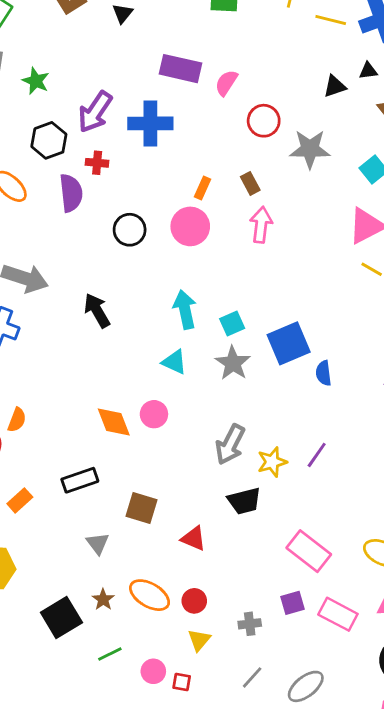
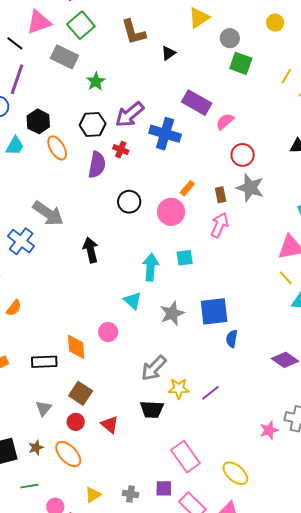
gray star: (310, 149) -> (250, 188), moved
cyan square: (232, 323) -> (185, 258), moved
orange diamond: (114, 422) -> (76, 347), moved
red circle: (194, 601) -> (76, 422), moved

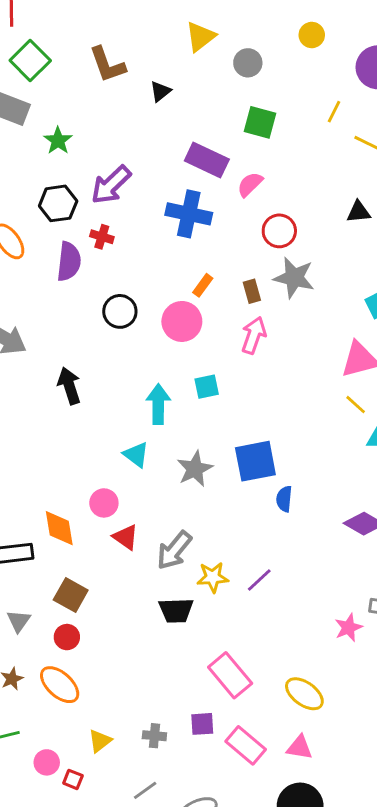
green square: (241, 63) -> (260, 122), moved
blue cross: (165, 134) -> (189, 214), moved
red triangle: (110, 425) -> (126, 537), moved

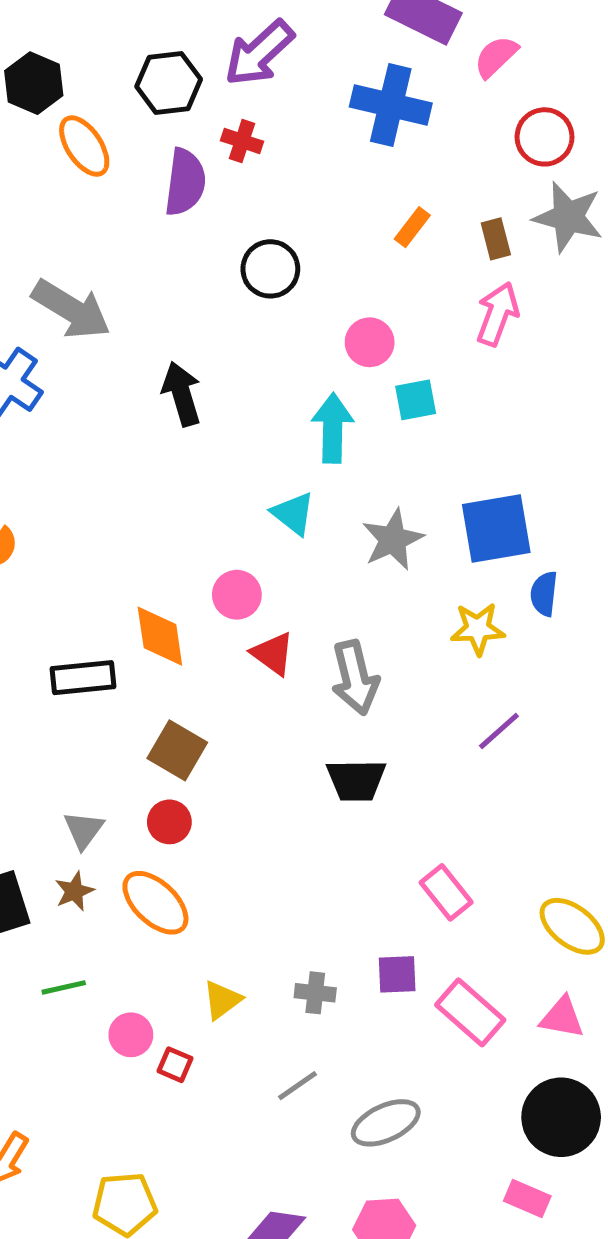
pink circle: (182, 321) -> (370, 342), moved, size x0.7
gray arrow: (174, 550) -> (355, 678), turned -54
yellow star: (213, 577) -> (478, 629), moved
gray triangle: (19, 621) -> (84, 830), moved
pink rectangle: (230, 675) -> (446, 892), size x0.7

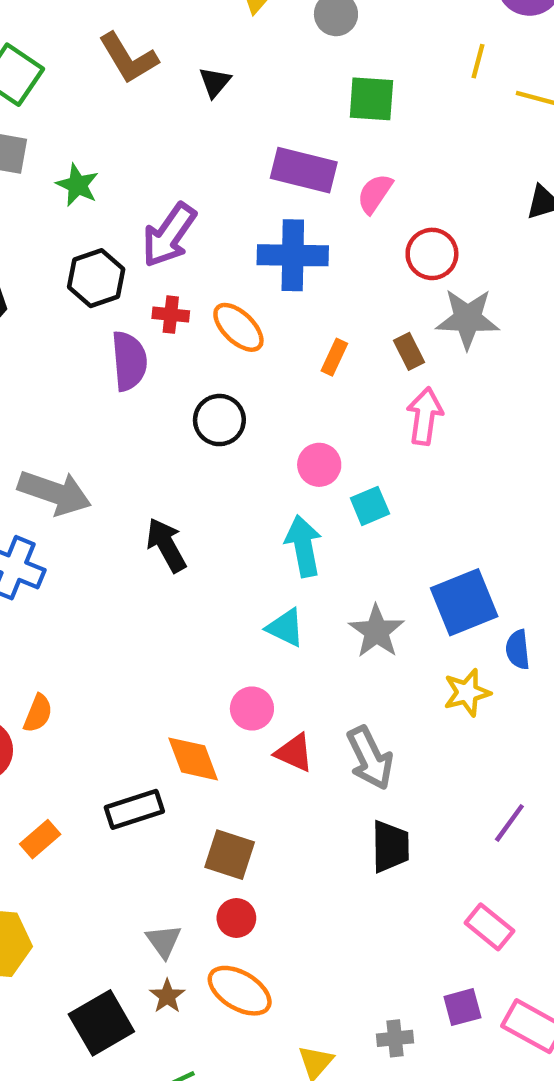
orange ellipse: (84, 146) -> (238, 327), moved
purple line: (499, 731) -> (509, 823), moved
black trapezoid: (356, 780) -> (390, 847), turned -78

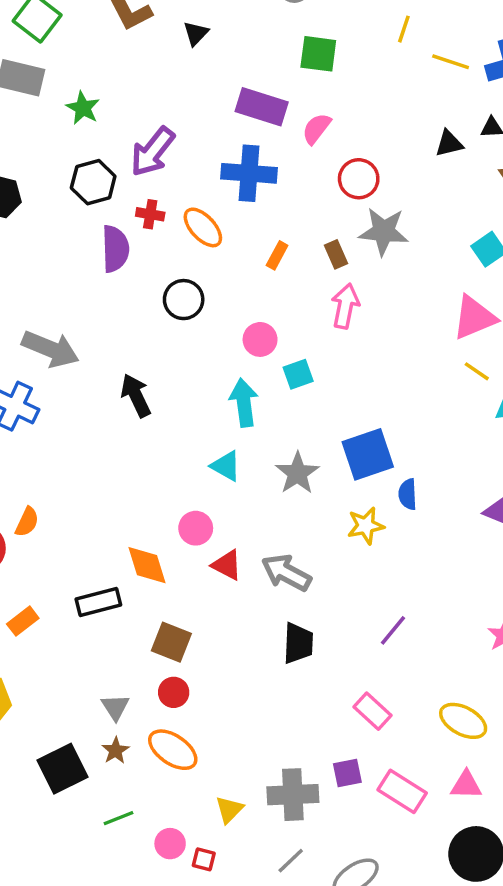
gray arrow: (370, 758) -> (286, 573), turned 141
gray cross: (395, 1038) -> (293, 795), size x1.8

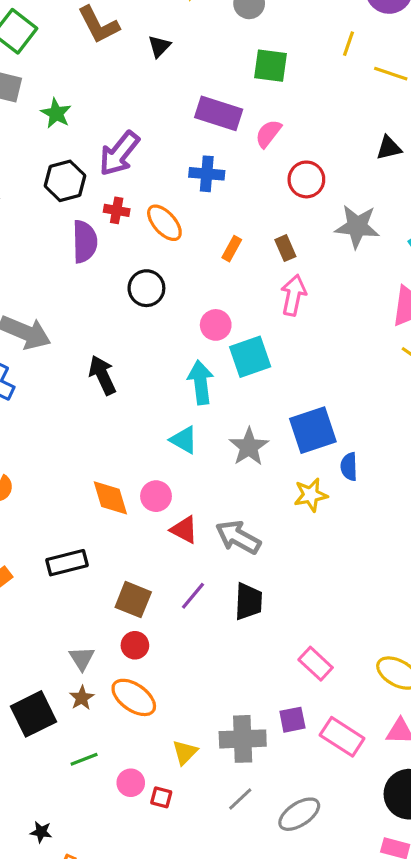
blue cross: (249, 173) -> (207, 174), size x0.7
gray star: (384, 231) -> (357, 226), moved
cyan square: (298, 374) -> (250, 357), size x1.5
orange diamond: (147, 565) -> (110, 498), moved
purple line: (393, 630) -> (193, 596), moved

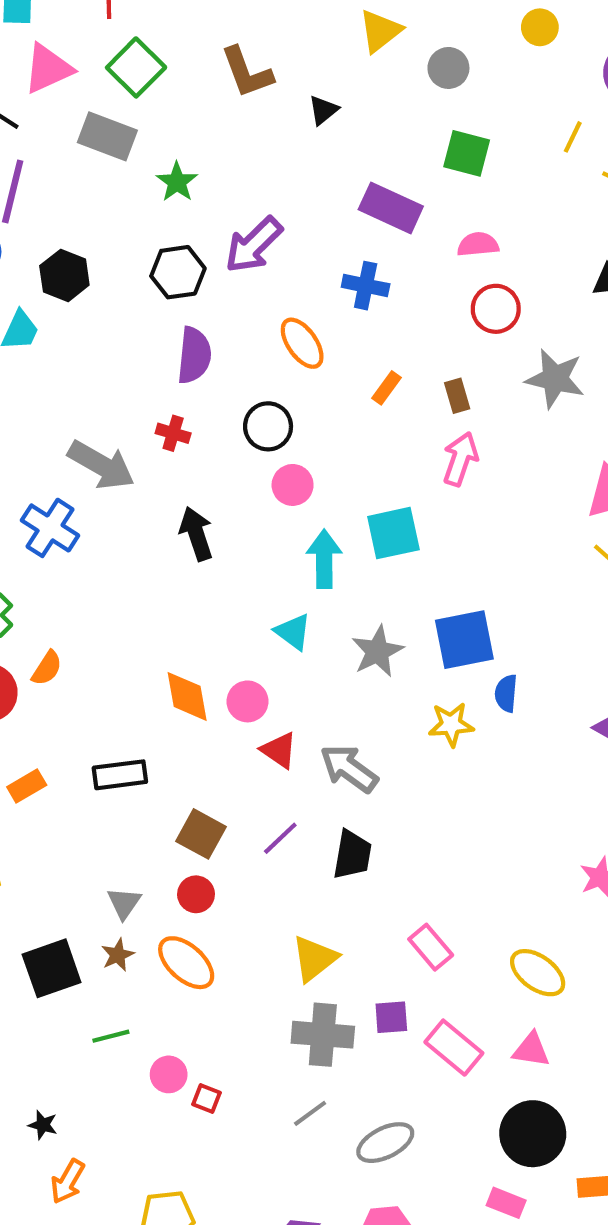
pink semicircle: (268, 134) -> (478, 244), moved, turned 40
red cross: (117, 210) -> (173, 433), moved
pink circle: (216, 325) -> (293, 485), moved
yellow triangle: (185, 752) -> (314, 959), moved, size x1.4

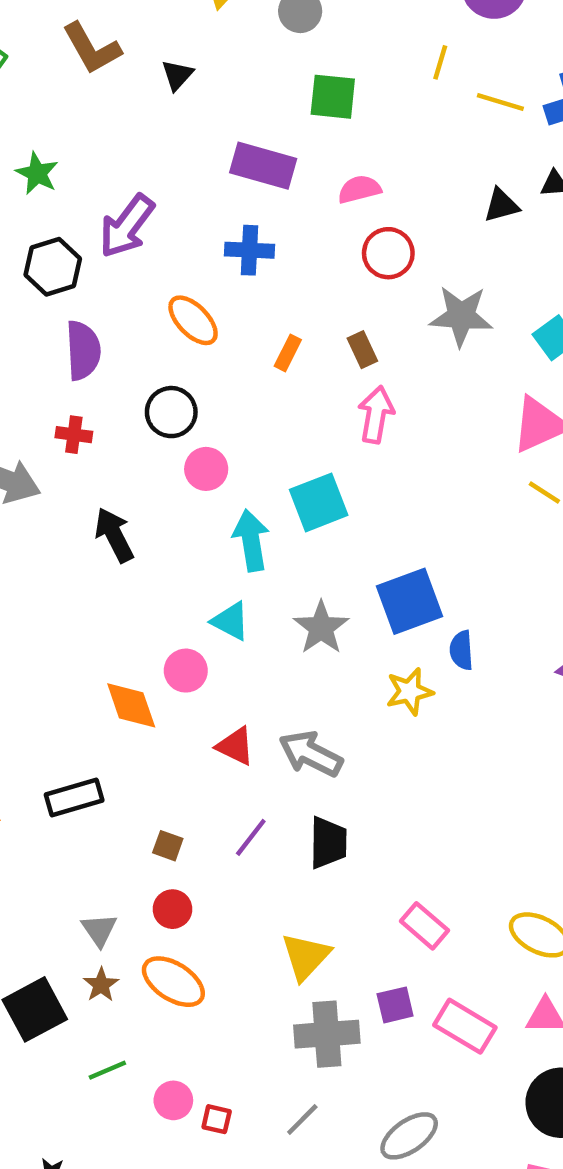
pink circle: (248, 701) -> (186, 671), moved
brown square: (201, 834) -> (168, 846), size x0.6
gray line: (310, 1113) -> (302, 1120), moved

